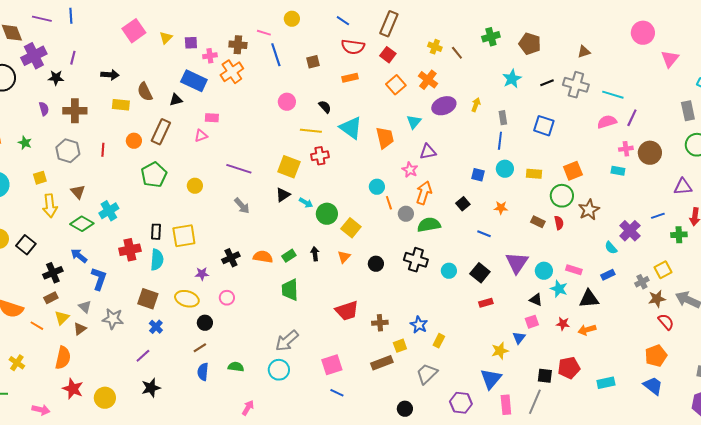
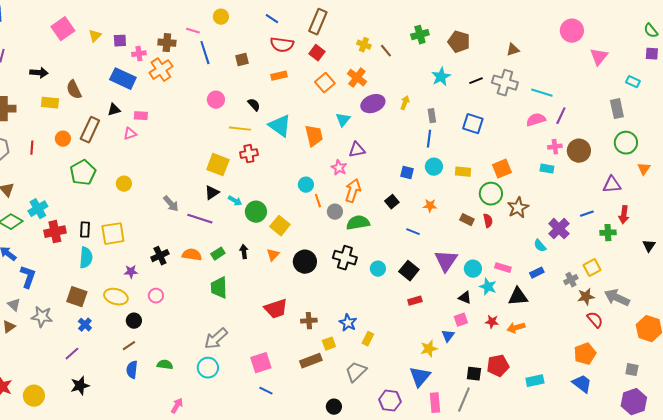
black triangle: (176, 100) -> (114, 110), moved
purple line: (239, 169) -> (200, 219), moved
red cross: (130, 250) -> (55, 232), moved
black circle: (376, 264) -> (305, 262), size x1.5

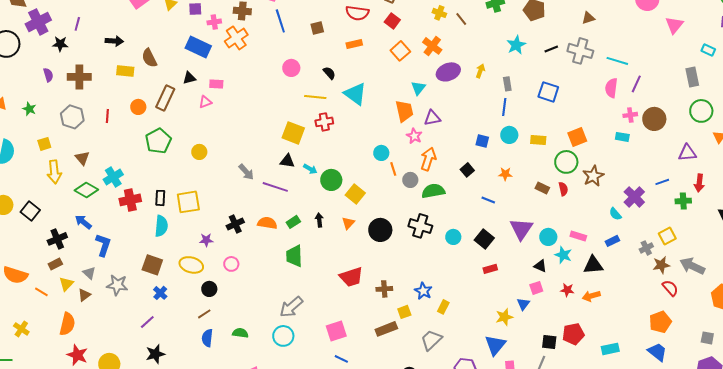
pink semicircle: (536, 120) -> (611, 88), turned -66
orange trapezoid: (314, 136) -> (404, 111), moved
black triangle: (212, 193) -> (287, 161), turned 42

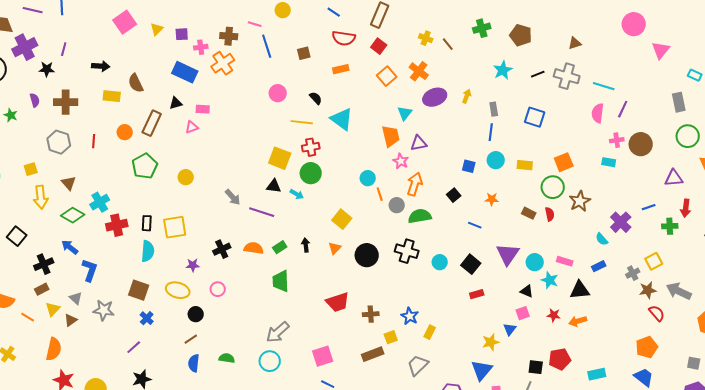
green star: (29, 109) -> (11, 115), moved
green circle: (331, 180) -> (311, 173), moved

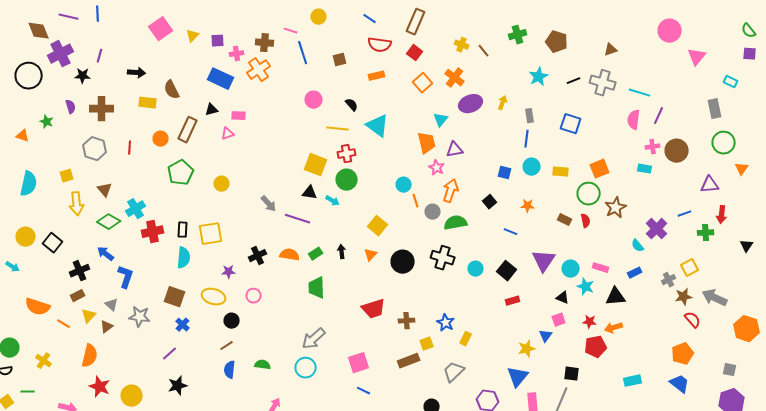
red pentagon: (560, 359) -> (596, 347), moved

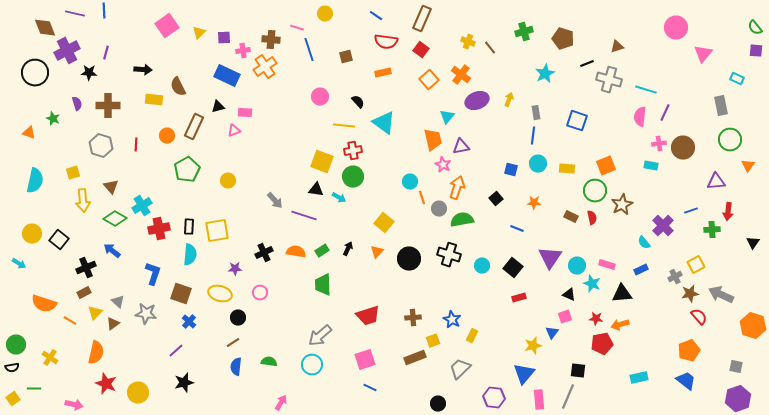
black line: (574, 81) -> (587, 64), moved
black arrow: (342, 252) -> (348, 249), turned 32
blue L-shape: (126, 277) -> (153, 274), moved
red trapezoid: (374, 309) -> (368, 316), moved

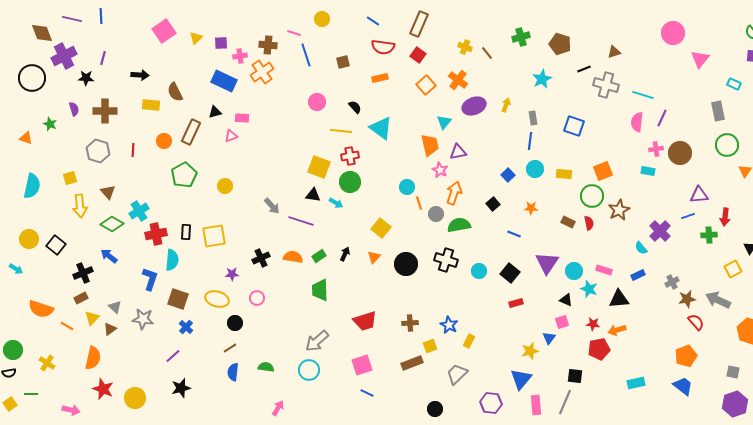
blue square: (511, 170) -> (508, 175), turned 32
purple triangle: (716, 182) -> (699, 195), moved
cyan semicircle: (190, 255) -> (172, 260), moved
yellow square: (696, 265) -> (733, 269), moved

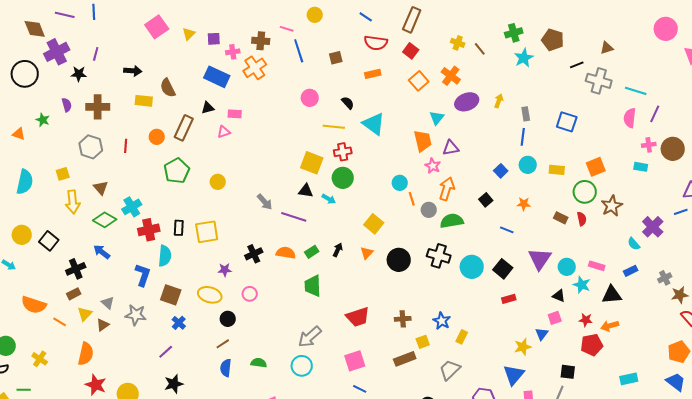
cyan star: (542, 79) -> (524, 58), moved
cyan circle: (479, 271) -> (472, 267), size x1.5

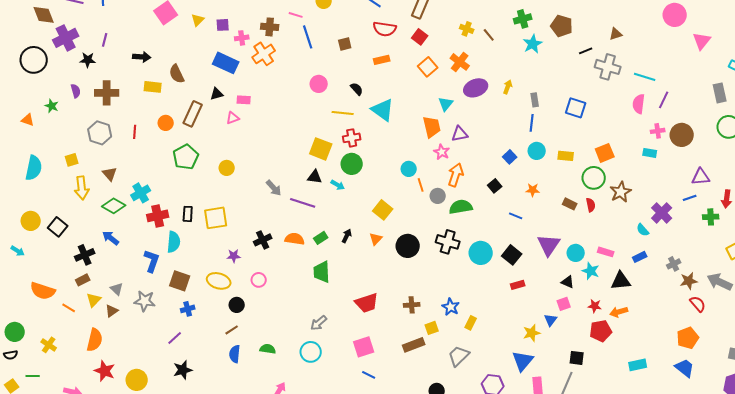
blue cross: (179, 323) -> (188, 309), turned 32
gray arrow: (310, 337) -> (319, 323), size x0.7

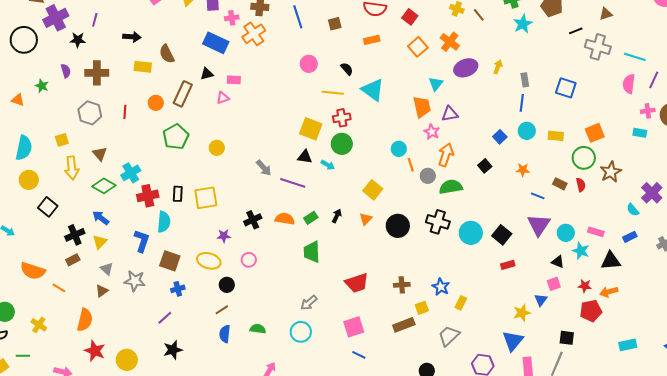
blue line: (516, 216) -> (538, 196), moved
yellow circle: (31, 221) -> (29, 180), moved
yellow triangle: (94, 300) -> (100, 242), moved

